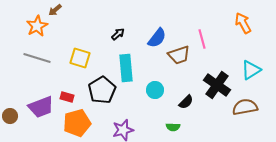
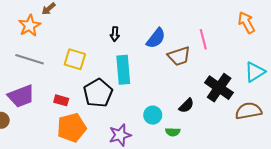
black arrow: (118, 34) -> (115, 34), turned 136
cyan circle: (155, 90) -> (153, 115), moved
purple trapezoid: (41, 107) -> (21, 96), moved

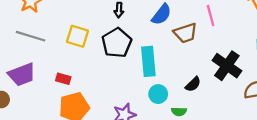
cyan rectangle: (123, 70) -> (148, 61), moved
black pentagon: (98, 93) -> (117, 43), moved

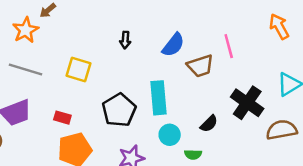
black pentagon: (117, 43) -> (119, 110), moved

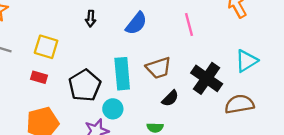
brown trapezoid: (200, 66) -> (159, 68), moved
red rectangle: (62, 118) -> (39, 77), moved
cyan circle: (170, 135) -> (113, 109), moved

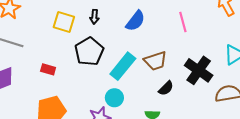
yellow square: (46, 47) -> (64, 22), moved
cyan rectangle: (122, 74) -> (123, 66), turned 44
black pentagon: (85, 85) -> (89, 51), moved

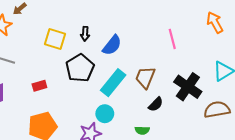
blue semicircle: (135, 21) -> (112, 45), moved
brown trapezoid: (155, 61) -> (145, 77), turned 130
red rectangle: (48, 69) -> (39, 86), turned -32

